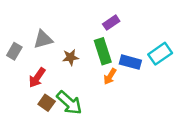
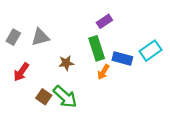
gray rectangle: (14, 51) -> (13, 37), moved
brown star: (70, 57) -> (66, 63), moved
red arrow: (37, 78) -> (21, 72), moved

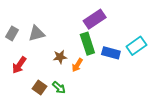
purple rectangle: (104, 21) -> (95, 19), size x1.5
orange arrow: (103, 72) -> (77, 65), moved
green arrow: (65, 97) -> (59, 88), size x0.6

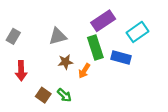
gray triangle: (36, 33) -> (58, 36), moved
cyan rectangle: (136, 46) -> (138, 32), moved
red arrow: (19, 65) -> (21, 71), turned -36

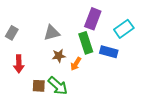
purple rectangle: (103, 21) -> (93, 19), turned -35
brown square: (43, 95) -> (39, 86), turned -32
green arrow: (64, 95) -> (58, 86), size x1.5

